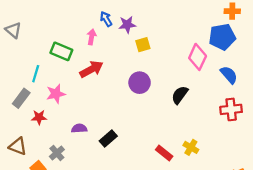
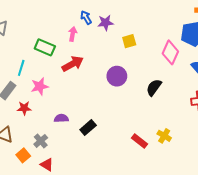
yellow square: (143, 45) -> (129, 41), moved

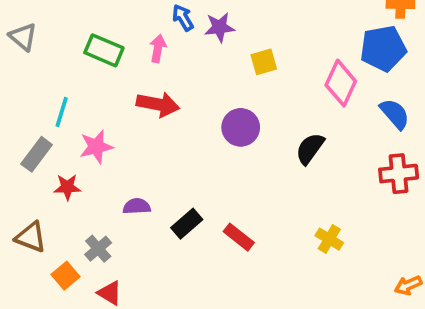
green rectangle: (45, 47) -> (104, 50), moved
red arrow: (73, 64) -> (158, 104), turned 40
red rectangle: (139, 141) -> (239, 237), moved

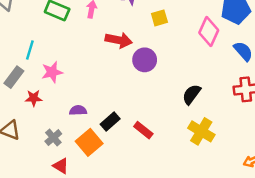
red arrow: (158, 104) -> (119, 40), moved
black semicircle: (310, 149) -> (191, 94), moved
yellow cross: (329, 239) -> (201, 131), size x1.5
orange square: (65, 276) -> (89, 142), moved, size x1.5

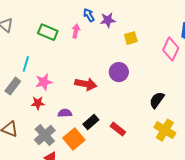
red arrow: (119, 40) -> (86, 84), moved
red star: (34, 98) -> (38, 103), moved
gray cross: (53, 138) -> (45, 135), size x1.5

